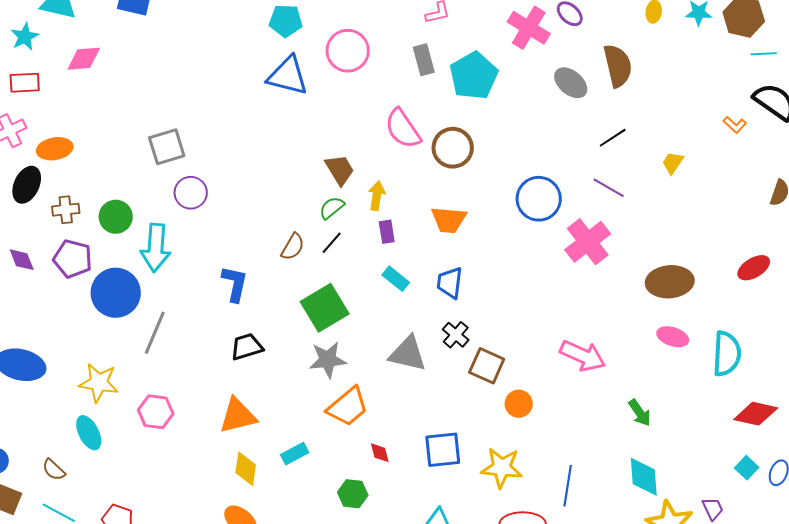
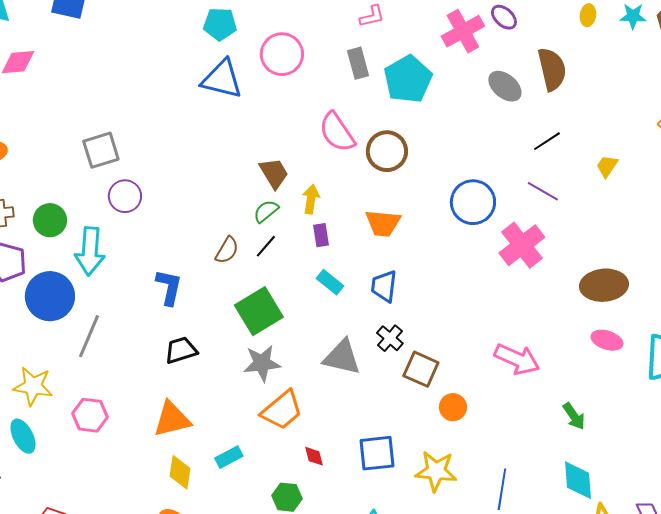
pink cross: (529, 28) -> (463, 31), turned 30

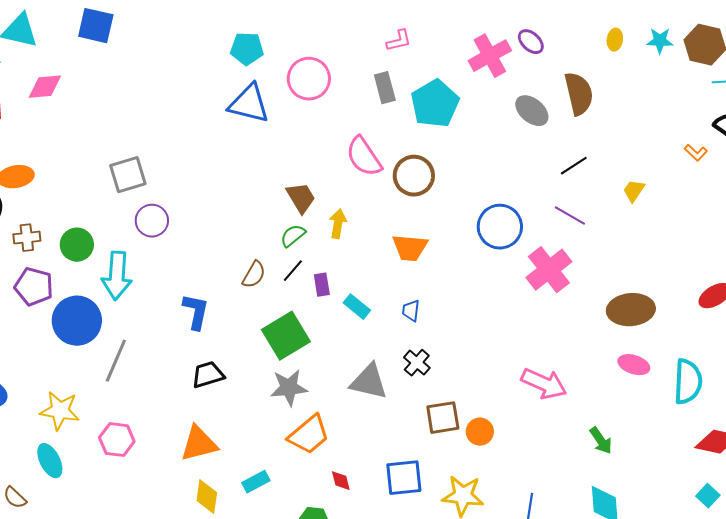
purple rectangle: (321, 235) -> (322, 285), moved
blue trapezoid: (384, 286) -> (411, 311), size x0.7
brown square: (421, 369) -> (443, 418), moved, turned -33

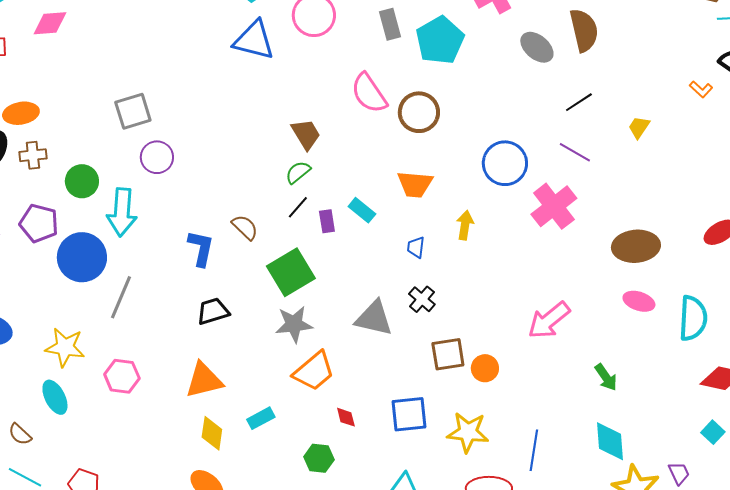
yellow arrow: (338, 224) -> (465, 225), moved
brown cross: (27, 238) -> (33, 155), moved
brown semicircle: (254, 275) -> (245, 227), moved, turned -76
cyan rectangle: (357, 307) -> (362, 210), moved
pink arrow: (544, 384) -> (549, 320), turned 117

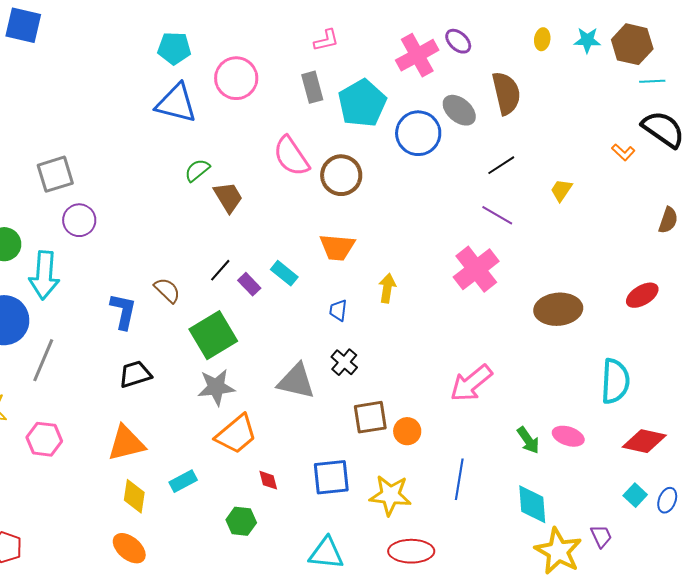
blue circle: (505, 163) -> (418, 133), moved
green semicircle: (298, 172) -> (197, 170), moved
purple rectangle: (327, 221) -> (249, 284), turned -35
pink ellipse: (639, 301) -> (568, 436), moved
blue line: (534, 450) -> (459, 479), moved

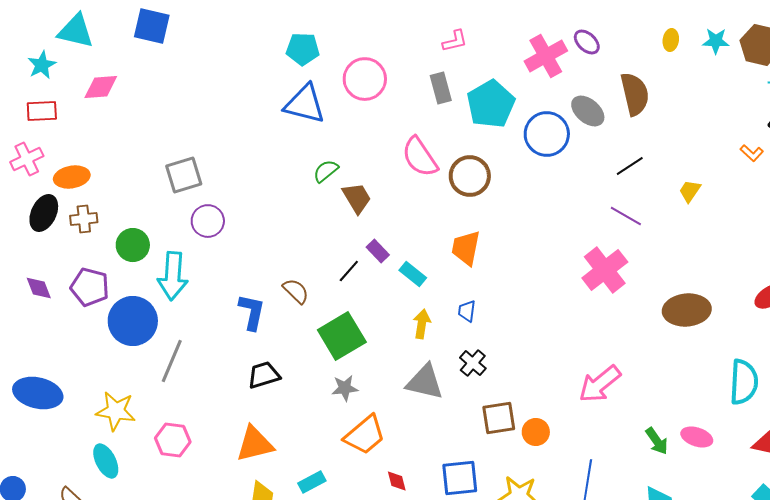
orange trapezoid: (337, 247) -> (466, 248), turned 96
purple rectangle: (249, 284) -> (378, 251), moved
yellow arrow: (387, 288) -> (422, 324), moved
gray star: (216, 387) -> (345, 388), size x0.7

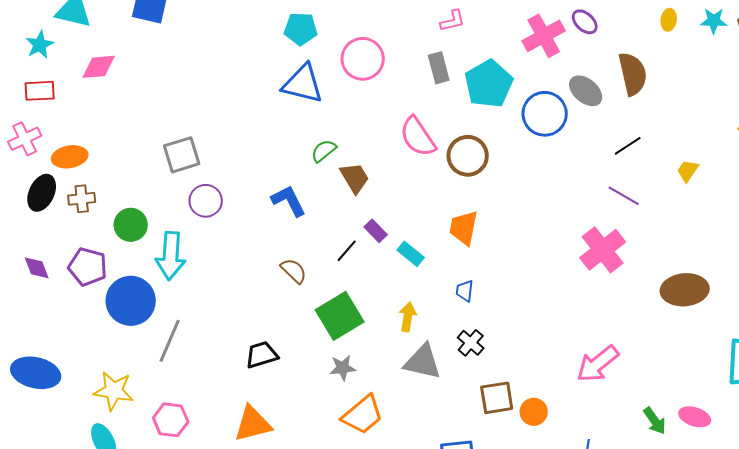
blue L-shape: (252, 312) -> (289, 201), moved, turned -39
yellow arrow: (422, 324) -> (408, 317), moved

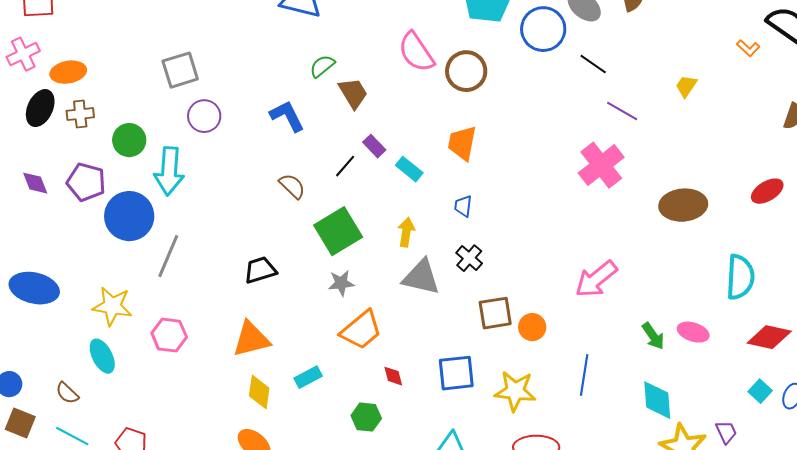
black line: (628, 146) -> (593, 64), moved, turned 68

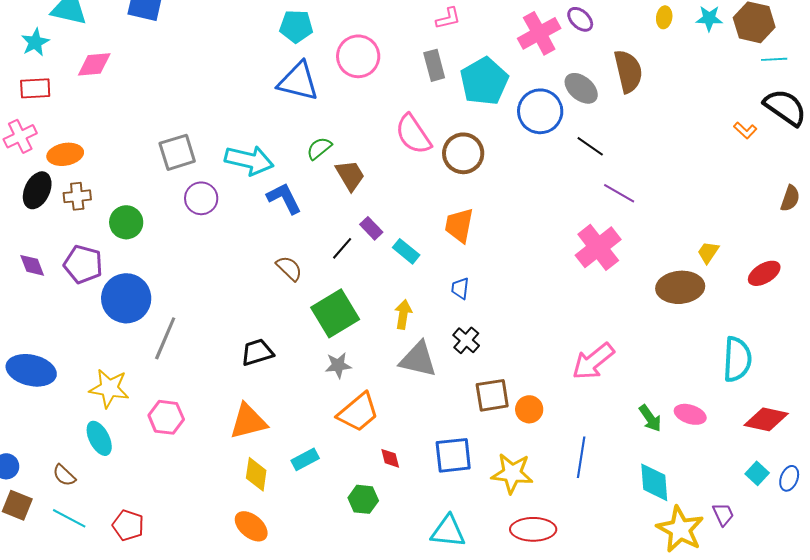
yellow trapezoid: (686, 86) -> (708, 252), moved
cyan arrow: (169, 171) -> (249, 160), moved, turned -81

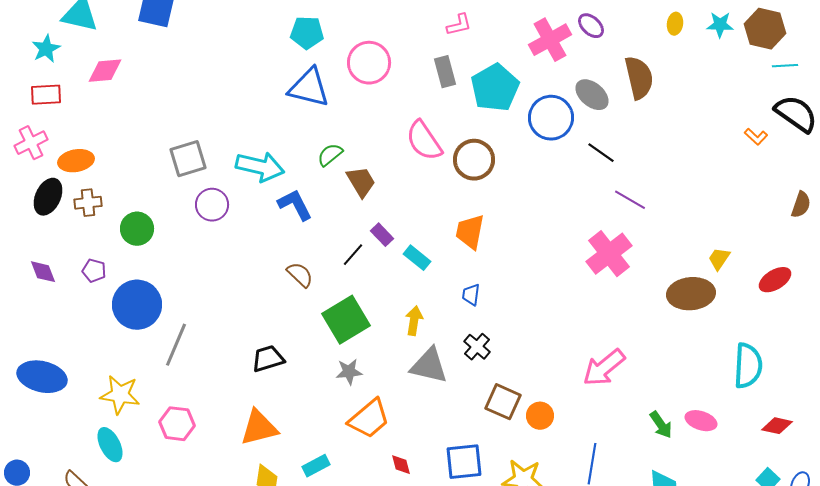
purple pentagon: (83, 264) -> (94, 271), size x0.6
brown square: (492, 395) -> (503, 402), turned 33
red diamond: (766, 419) -> (777, 426), size x0.7

